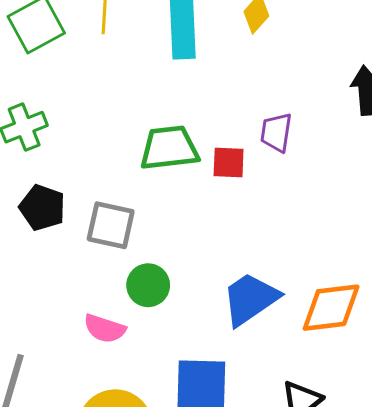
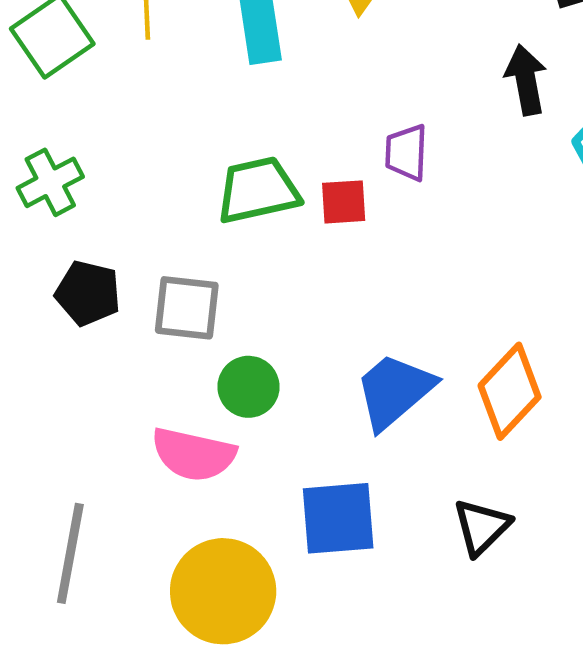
orange diamond: (331, 308) -> (510, 391), turned -34
pink semicircle: (105, 329) -> (194, 454), size x1.4

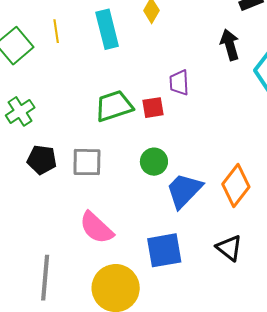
green circle: (248, 387) -> (154, 162), moved
pink semicircle: (194, 454) -> (96, 228), turned 36
black triangle: (482, 527) -> (229, 248), turned -32

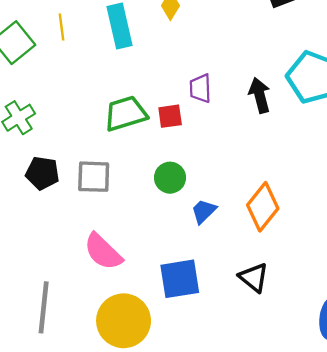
black arrow: (230, 45) -> (260, 95), moved
blue trapezoid: (184, 191) -> (204, 211), size x0.6

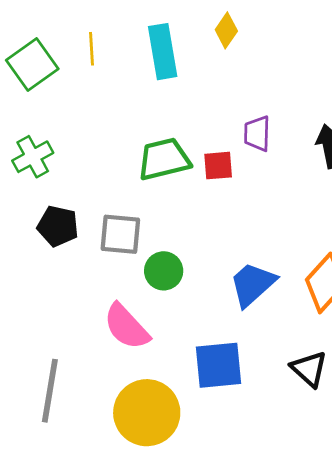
green circle: (170, 178) -> (164, 271), moved
blue trapezoid: (204, 211) -> (252, 284), size x1.5

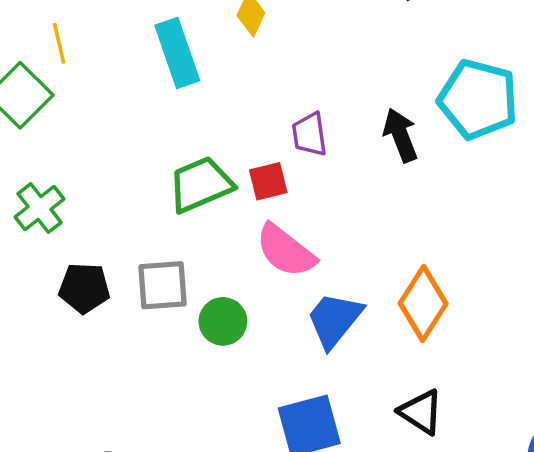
yellow line: (92, 49) -> (59, 43), moved
pink semicircle: (126, 327) -> (286, 251), moved

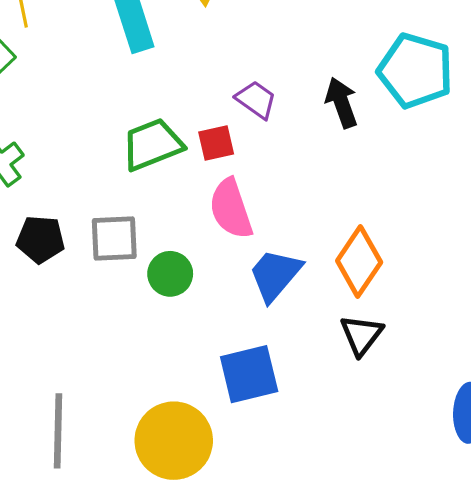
purple trapezoid: (310, 134) -> (256, 100), turned 132
pink semicircle: (286, 251) -> (231, 209), turned 32
black triangle: (421, 412) -> (361, 335), moved, turned 33

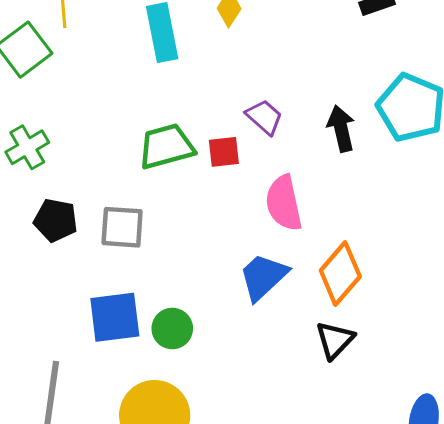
pink semicircle: (231, 209) -> (284, 203), moved
green circle: (170, 274) -> (172, 329), moved
blue square: (249, 374) -> (115, 317), moved

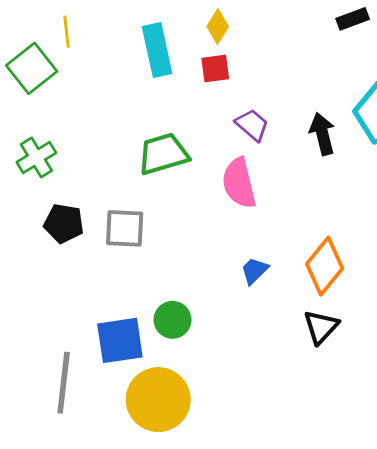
red square: (224, 152) -> (215, 68), moved
pink semicircle: (284, 203) -> (239, 183), moved
blue trapezoid: (263, 277) -> (254, 271), size x0.6
blue square: (115, 317) -> (120, 340), moved

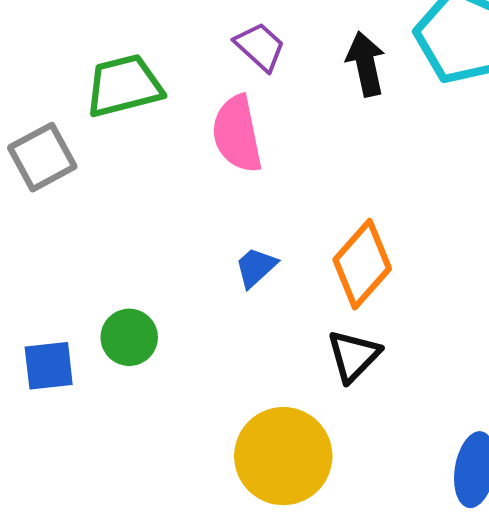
gray square: (125, 228) -> (42, 157), moved, turned -33
blue square: (120, 340) -> (49, 366), size x0.7
yellow circle: (158, 400) -> (283, 456), moved

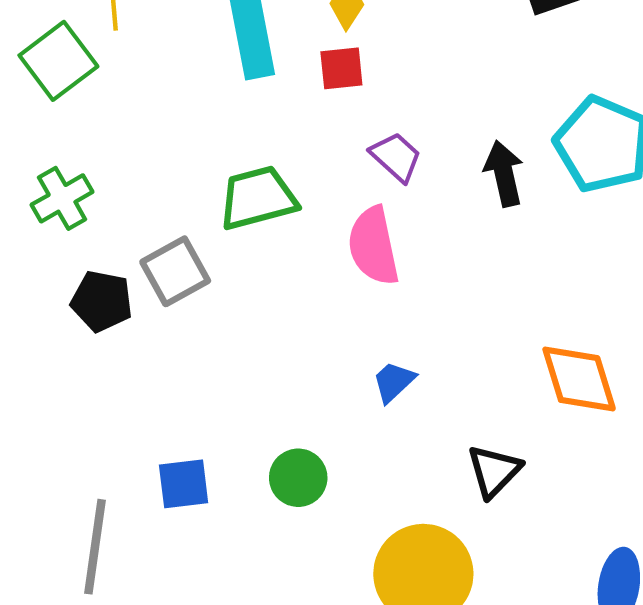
orange diamond: (362, 264) -> (579, 379), moved, turned -58
green circle: (129, 337) -> (298, 478), moved

